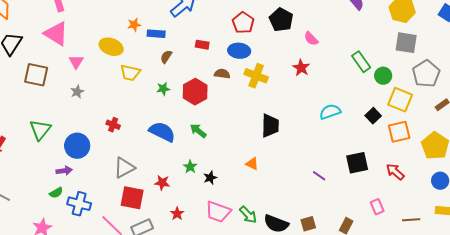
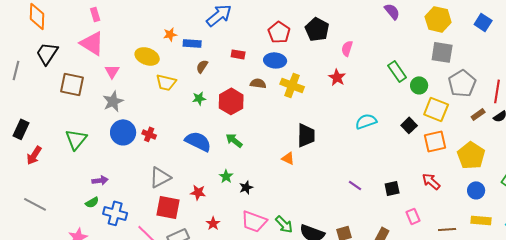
pink semicircle: (311, 39) -> (347, 48), turned 63
gray star: (77, 92) -> (113, 101), size x1.5
blue circle: (77, 146) -> (123, 132), moved
black square: (357, 163) -> (392, 188), moved, size x0.7
orange triangle: (252, 164) -> (288, 158), moved

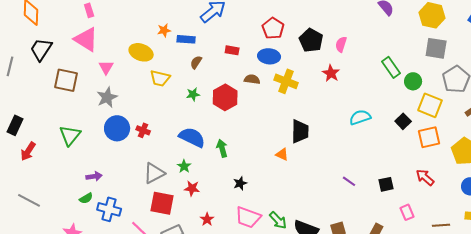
black pentagon: (317, 29) -> (311, 40), moved
green arrow: (234, 140) -> (222, 148), moved, turned 36
green star: (226, 176) -> (184, 166), moved

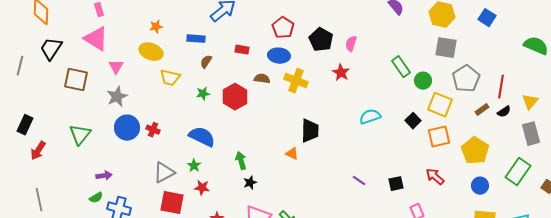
orange star: (164, 30) -> (156, 27), moved
green arrow: (222, 148) -> (241, 161), moved
gray line: (29, 200) -> (39, 200), turned 50

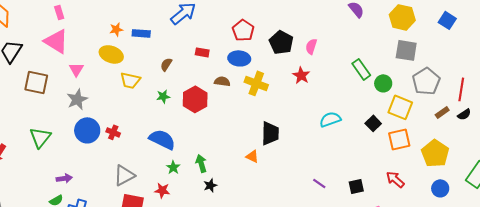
blue rectangle: (196, 39) -> (141, 33), moved
green star: (194, 166) -> (173, 167), moved

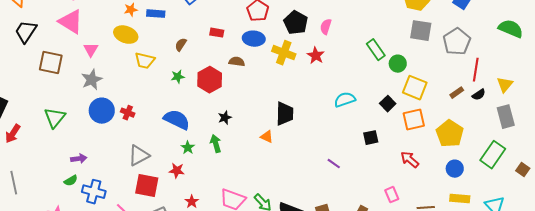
gray pentagon: (426, 81) -> (457, 42), moved
yellow cross: (256, 83) -> (284, 53), moved
black star: (210, 185) -> (225, 118), moved
black square: (356, 186) -> (371, 138), moved

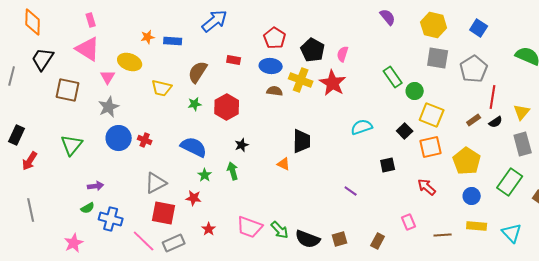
yellow ellipse: (126, 35) -> (130, 62), moved
brown semicircle: (181, 45) -> (198, 72), size x1.6
red star: (316, 56) -> (333, 83), size x1.5
brown semicircle: (237, 62) -> (275, 91), moved

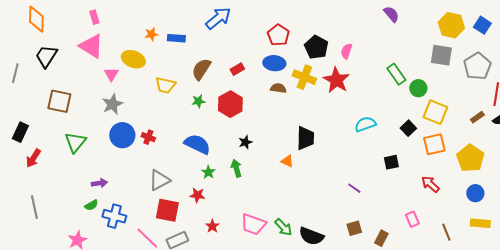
yellow hexagon: (434, 25) -> (451, 25), moved
red rectangle: (234, 60) -> (237, 69), moved, turned -40
brown square: (68, 90) -> (59, 101), moved
brown line: (443, 235) -> (446, 232), turned 72
brown square: (340, 239) -> (354, 228), moved

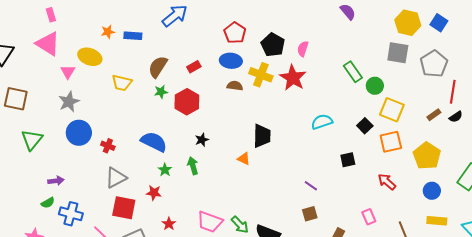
green star: (198, 101) -> (161, 92), moved
red cross: (148, 137) -> (108, 146), moved
brown square: (354, 228) -> (310, 214), moved

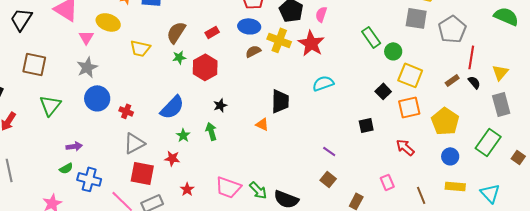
brown semicircle: (235, 86) -> (253, 51), turned -35
black semicircle: (456, 117) -> (474, 82), turned -96
cyan semicircle: (322, 122) -> (323, 83), moved
blue semicircle: (154, 142) -> (172, 107), turned 108
brown square: (310, 214) -> (328, 179), turned -35

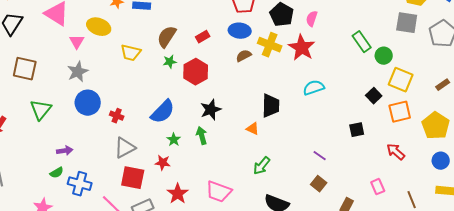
black star: (220, 105) -> (211, 110), size x1.5
red star: (187, 189) -> (178, 194), size x1.5
green arrow: (258, 190) -> (262, 166), moved, turned 84

